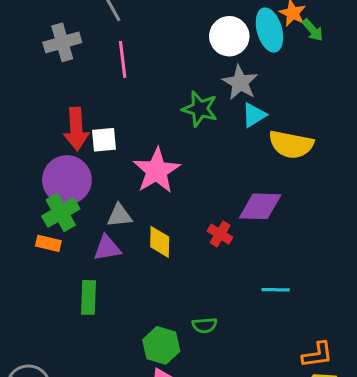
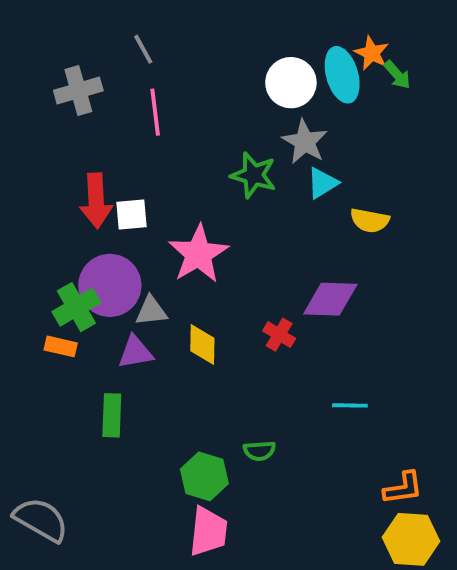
yellow semicircle: (291, 144) -> (370, 220), size x0.7
purple circle: (67, 180) -> (110, 285), moved

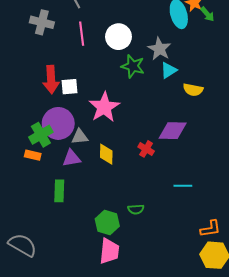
white circle: (291, 83) -> (118, 37), moved
gray cross: (78, 91) -> (42, 22), turned 30

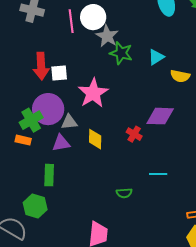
white circle: (118, 37) -> (93, 17), moved
gray star: (159, 49) -> (107, 36), moved
cyan line: (183, 186) -> (158, 174), moved
green hexagon: (107, 223) -> (35, 206), moved

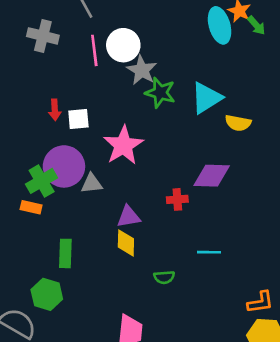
cyan triangle: (156, 57) -> (206, 98), size x1.5
red arrow: (41, 66) -> (55, 110), size x0.6
red cross: (134, 134) -> (177, 199), turned -35
yellow diamond: (95, 139) -> (126, 243), moved
purple triangle: (61, 143) -> (129, 217), moved

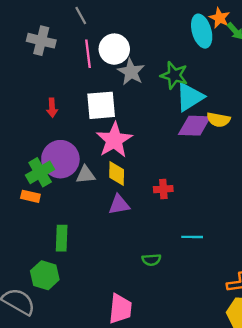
green star: (160, 93) -> (174, 75), moved
white square: (78, 119) -> (101, 105), moved, size x1.5
purple diamond: (212, 176) -> (194, 126), moved
yellow diamond: (126, 243) -> (117, 174), moved

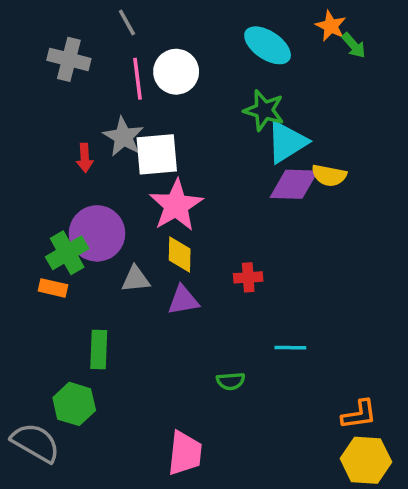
cyan ellipse: (202, 31) -> (268, 45), moved, turned -40
gray star: (131, 72) -> (123, 137), moved
gray triangle: (86, 175) -> (136, 279), moved

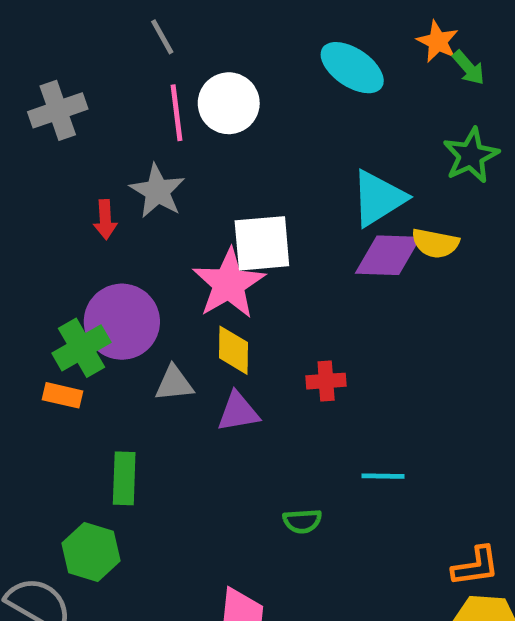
gray cross: (69, 59) -> (58, 110), moved, turned -33
green star: (264, 110) -> (471, 155), moved, turned 30
white square: (157, 154) -> (262, 243), moved

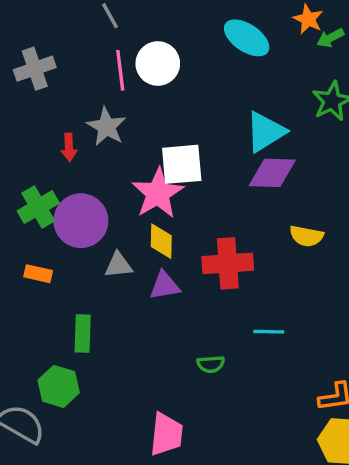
green arrow: (469, 68) -> (330, 38), turned 104
yellow semicircle: (435, 243) -> (306, 236), moved
green cross: (81, 348) -> (38, 207), moved
red cross: (326, 381) -> (228, 263), size x1.8

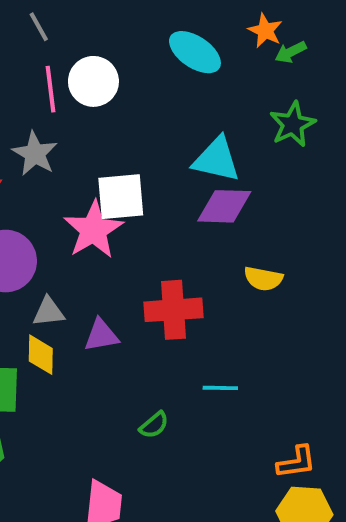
cyan triangle: (265, 132) -> (216, 159), turned 45
yellow diamond: (161, 241) -> (41, 355), moved
green semicircle: (211, 364) -> (154, 425), turned -36

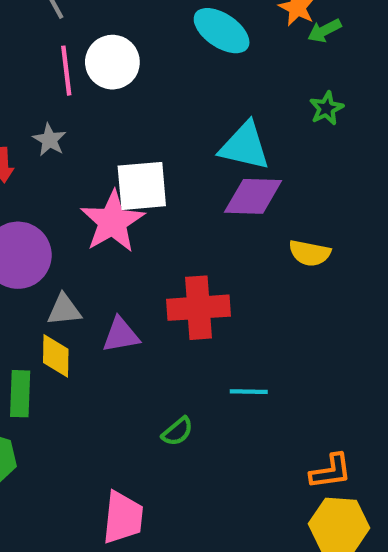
green star: (293, 124) -> (326, 108), size x0.7
gray star: (35, 154) -> (49, 140), size x0.7
yellow semicircle: (263, 279) -> (310, 253), moved

